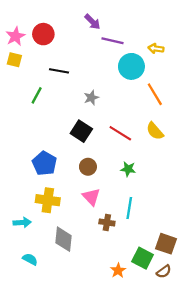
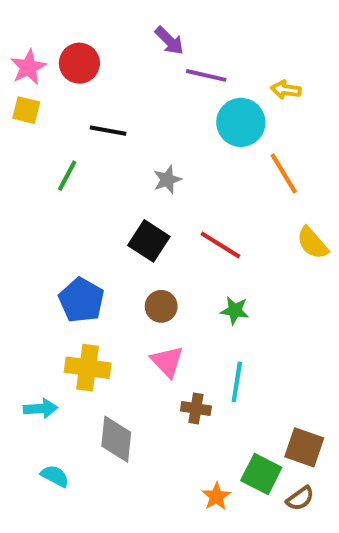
yellow semicircle: (155, 131) -> (312, 243), moved

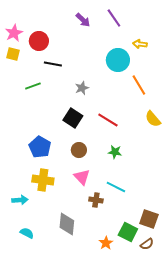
red circle: (79, 63) -> (39, 41), moved
purple line: (206, 75) -> (114, 18), moved, turned 42
green line: (67, 176) -> (33, 86), turned 42
cyan line: (237, 382) -> (116, 187), turned -72
gray diamond: (116, 439) -> (67, 224), moved

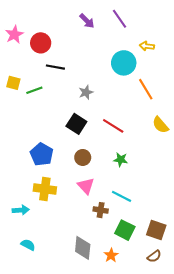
yellow square: (13, 54) -> (13, 83), moved
gray diamond: (67, 224) -> (83, 248), moved
green square: (128, 232) -> (125, 230), moved

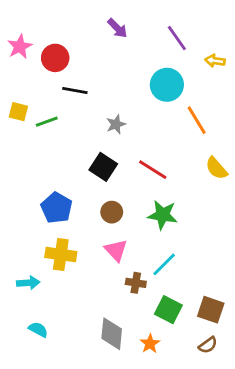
purple line: (120, 19) -> (177, 38), moved
yellow arrow: (147, 46) -> (215, 61), moved
green star: (121, 160) -> (163, 215), size x1.5
cyan line: (122, 196) -> (164, 264), turned -72

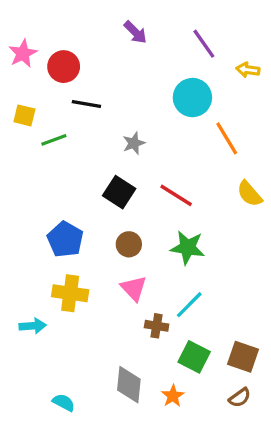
yellow square: (18, 112) -> (24, 115), moved
cyan semicircle: (38, 329) -> (64, 402), moved

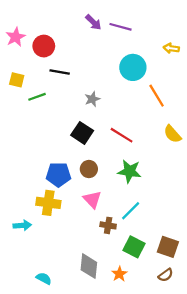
purple line: (204, 44) -> (120, 27), moved, turned -40
blue pentagon: (65, 239) -> (58, 175), moved, turned -30

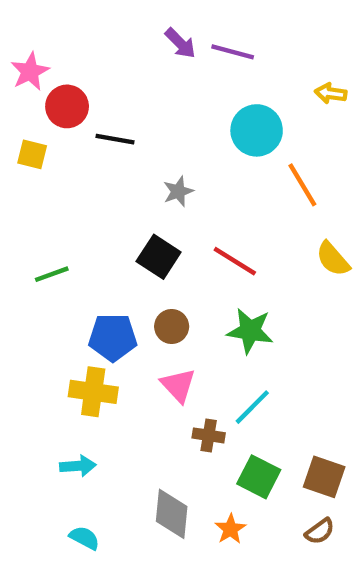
red circle: (44, 46) -> (67, 106), moved
green line: (37, 97) -> (52, 274), moved
cyan arrow: (22, 225) -> (78, 466), moved

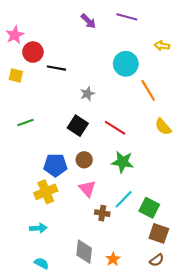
purple line: (233, 52) -> (127, 17), moved
green line: (52, 274) -> (25, 122), moved
yellow cross: (93, 392) -> (46, 192), turned -30
green square: (259, 477) -> (149, 208), moved

